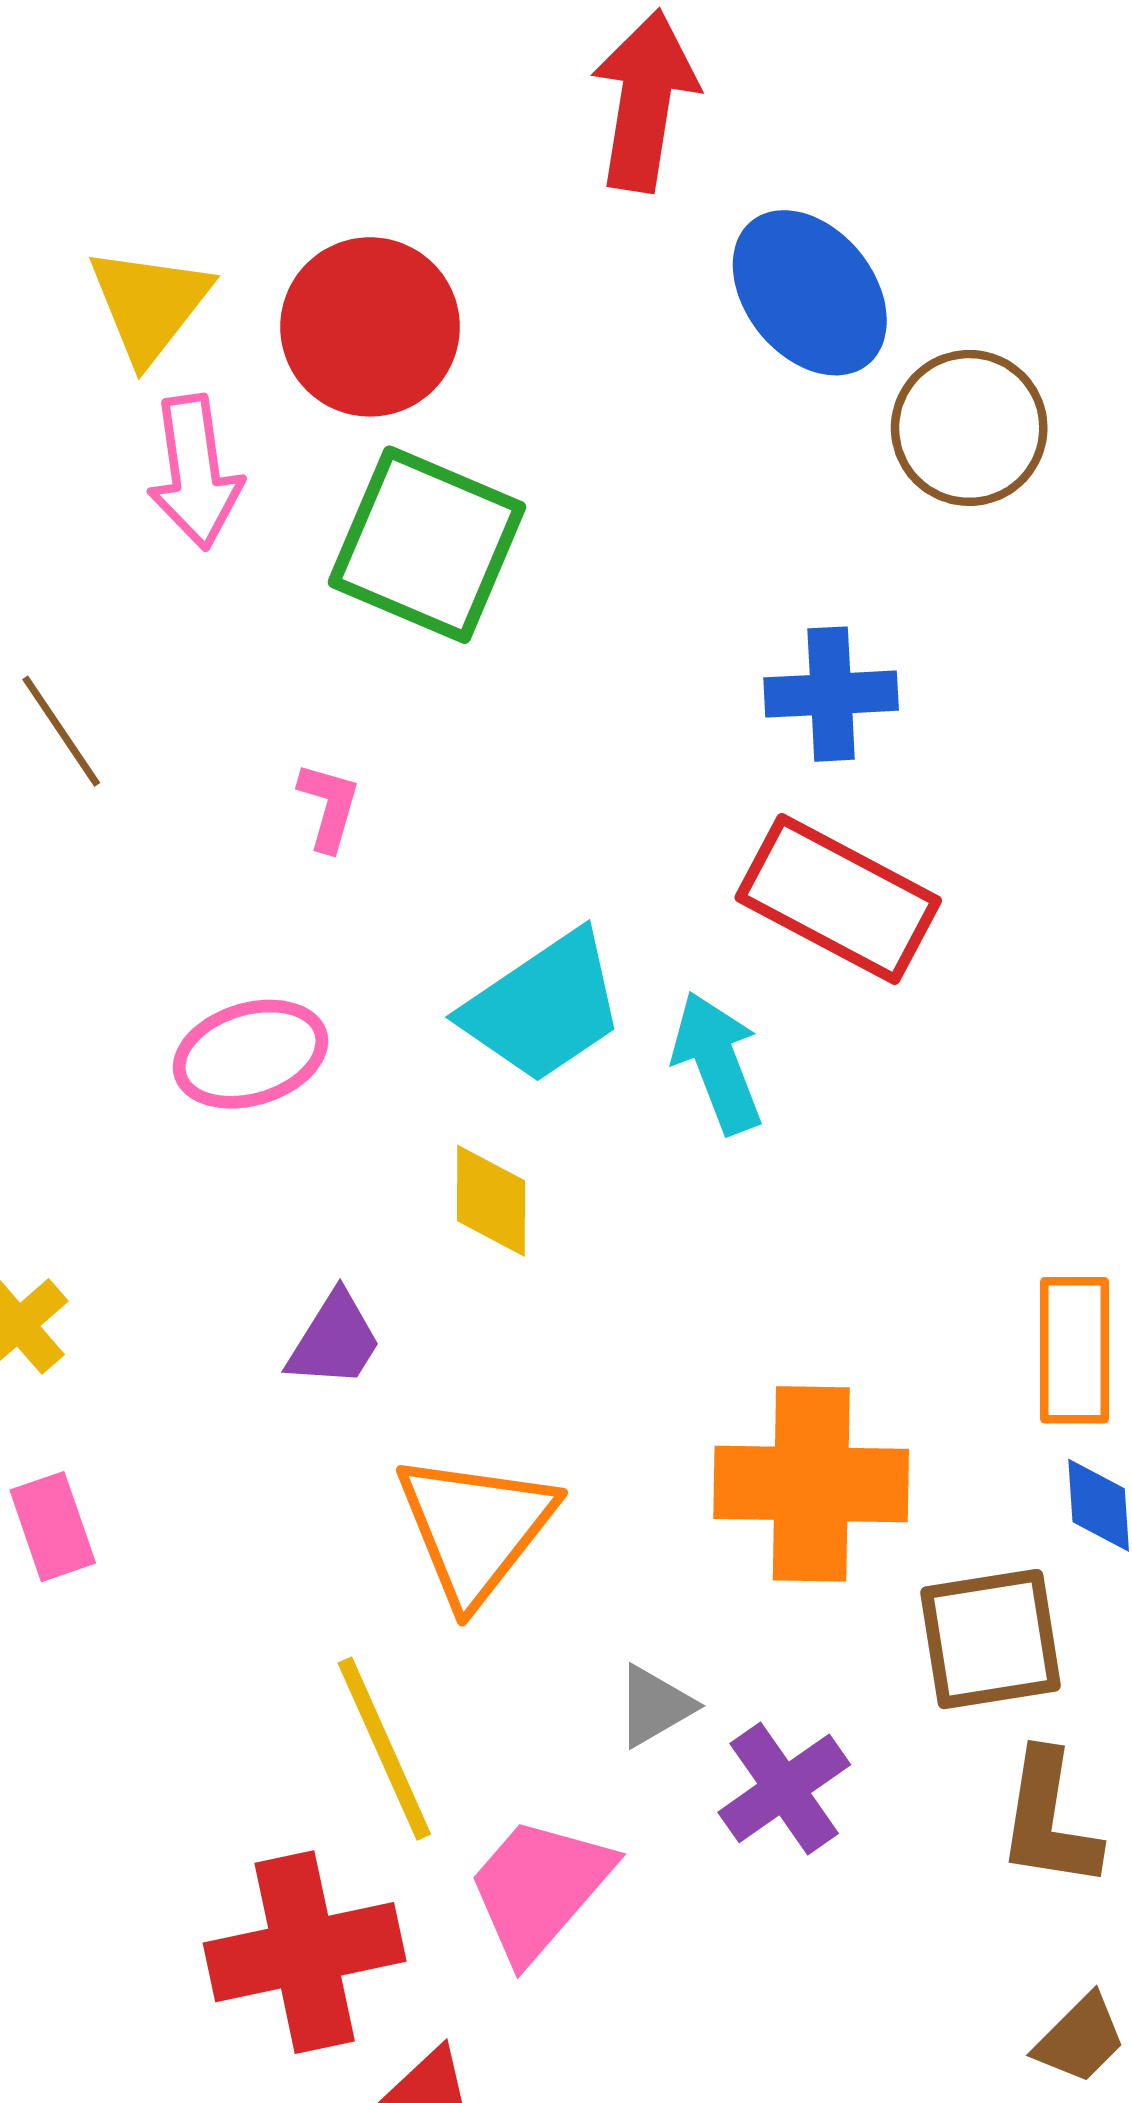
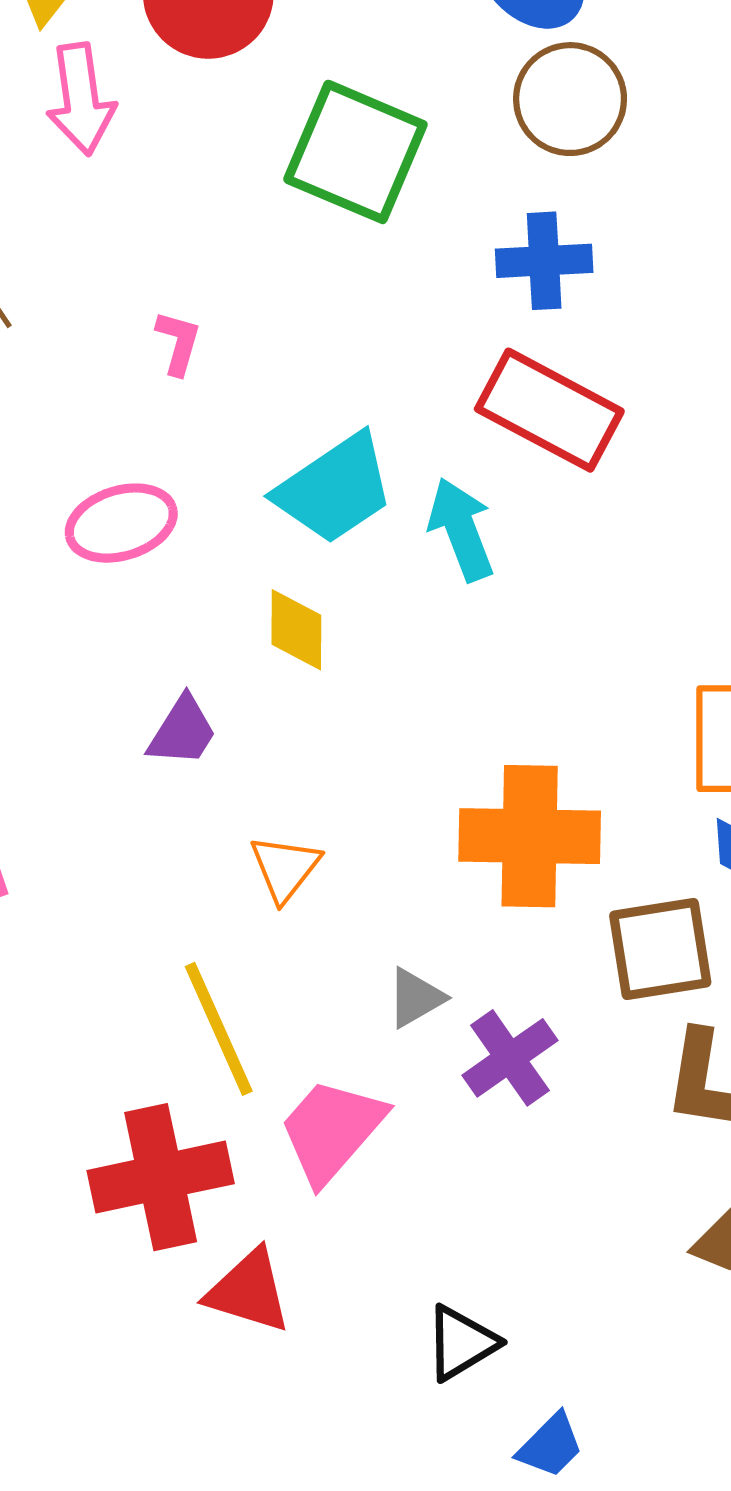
brown circle: (969, 428) -> (570, 99), moved
green square: (427, 545) -> (355, 152), moved
orange triangle: (475, 1528) -> (285, 868), size x0.6

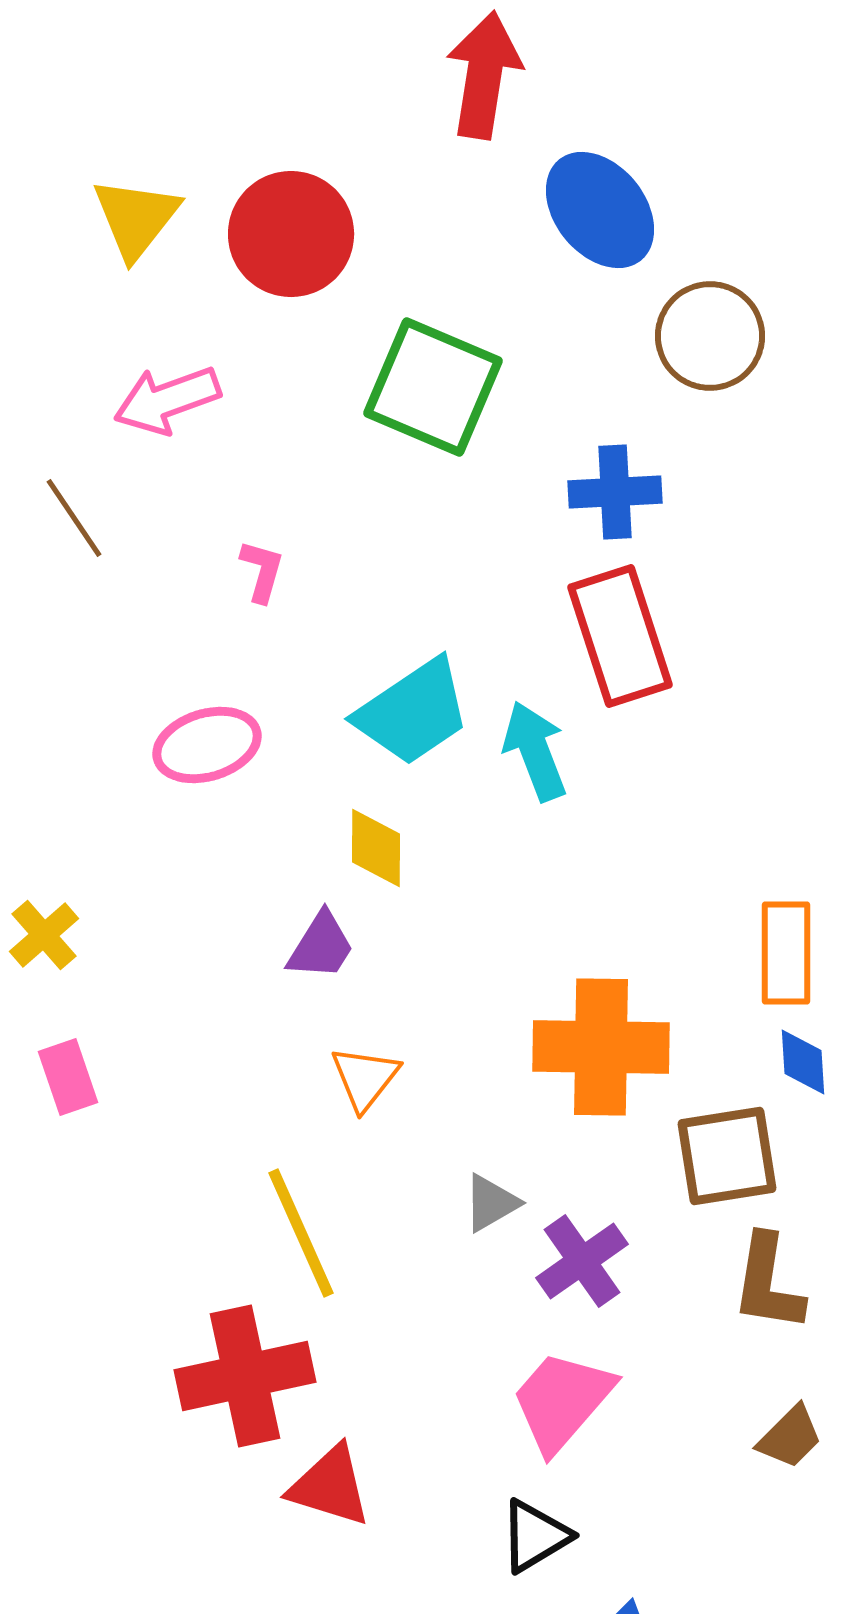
pink arrow: (81, 99) -> (167, 400), moved, turned 78
brown circle: (570, 99) -> (710, 336), moved
red rectangle: (549, 410) -> (620, 636), turned 44
purple trapezoid: (182, 731) -> (321, 946), moved
pink trapezoid: (332, 1130) -> (562, 1401), moved

